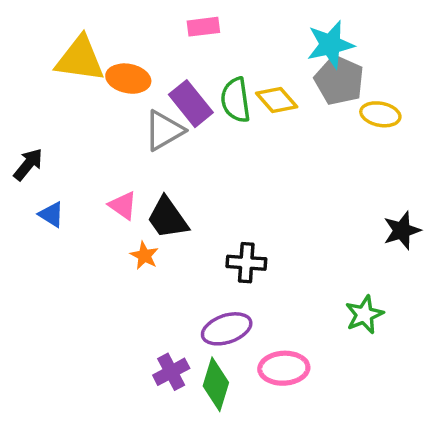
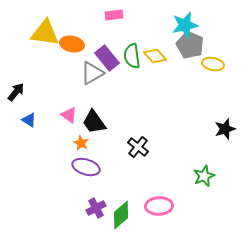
black cross: (246, 263) -> (138, 147), turned 35
purple ellipse: (227, 329) -> (86, 167), moved, turned 36
green diamond: (216, 384) -> (121, 215), turned 32

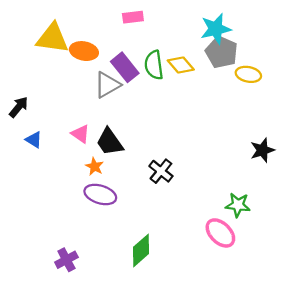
green star: (204, 176) -> (238, 205), turned 30
pink ellipse: (159, 206) -> (220, 233), moved, turned 48
purple cross: (96, 208) -> (66, 260), moved

